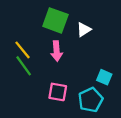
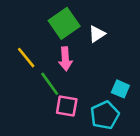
green square: (55, 20) -> (64, 23), turned 35
green line: (24, 66) -> (50, 84), moved

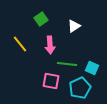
green square: (64, 23) -> (41, 19), moved, size x0.6
green line: (50, 84) -> (67, 64), moved, turned -48

